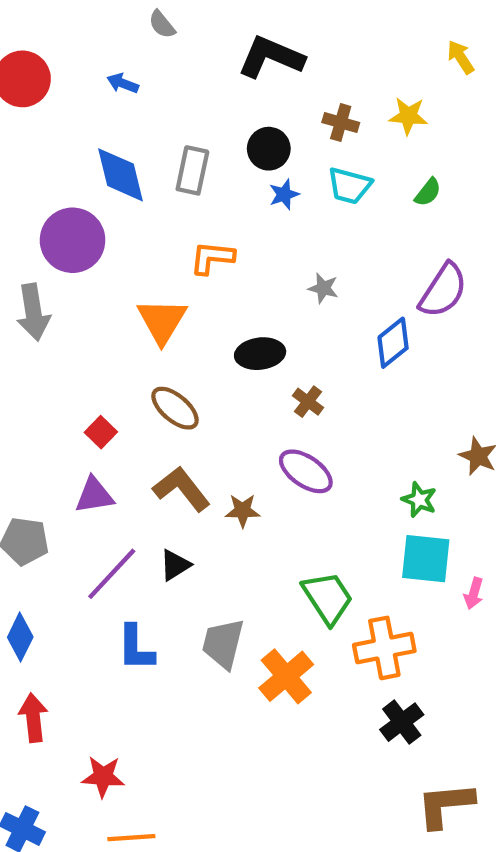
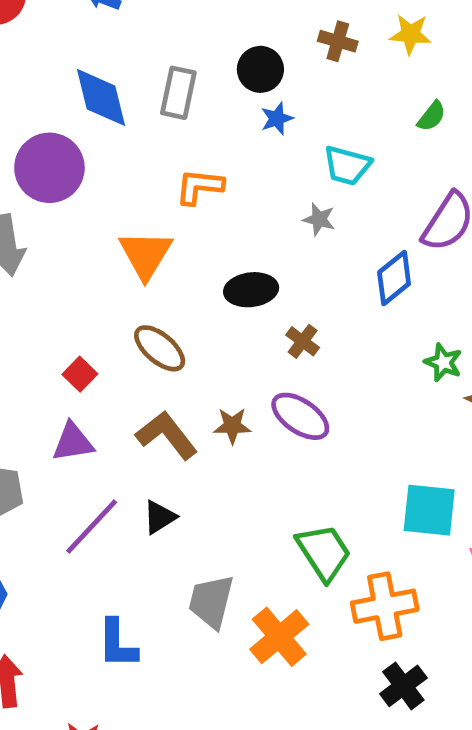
cyan trapezoid: (349, 186) -> (347, 165), moved
green star: (419, 500) -> (443, 362), moved
brown star: (243, 511) -> (232, 426), moved
blue L-shape: (136, 648) -> (117, 644), moved

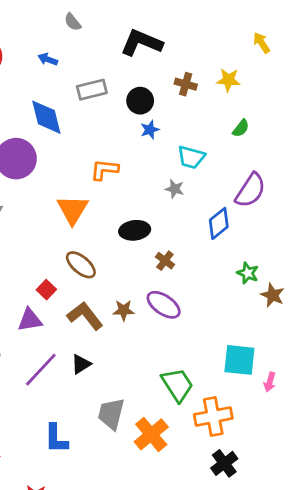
gray rectangle: (178, 93) -> (92, 90), moved, turned 64
red square: (80, 374) -> (46, 290), moved

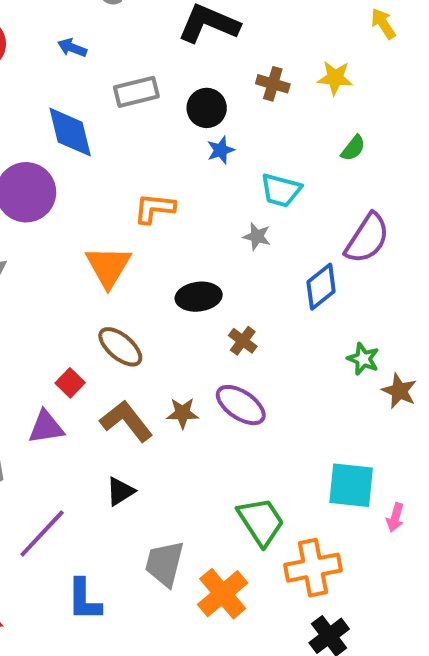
purple line: (41, 370) -> (42, 533), moved

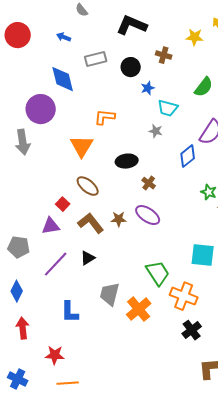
yellow star: (335, 78) -> (195, 37), moved
green semicircle: (353, 148) -> (204, 87), size x1.5
blue star: (221, 150) -> (148, 88), moved
purple line: (42, 533) -> (56, 264), moved
orange cross: (313, 568) -> (184, 296), turned 32

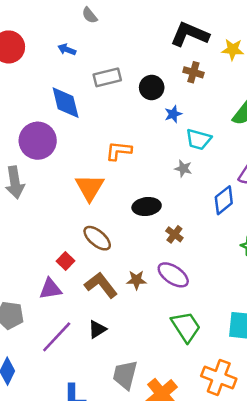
black L-shape: (132, 25) -> (190, 34), moved
green trapezoid: (158, 273) -> (186, 327), moved

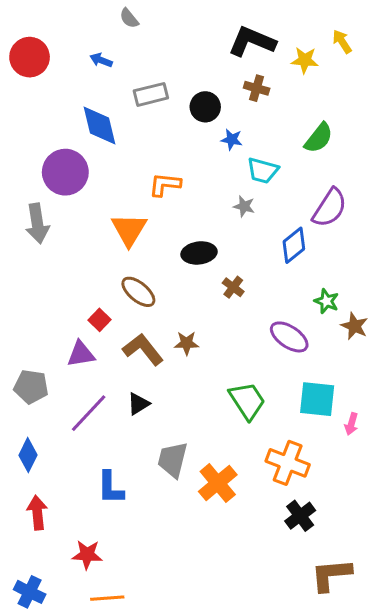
blue star: (173, 114) -> (232, 139), turned 30
purple ellipse: (173, 275) -> (289, 337), moved

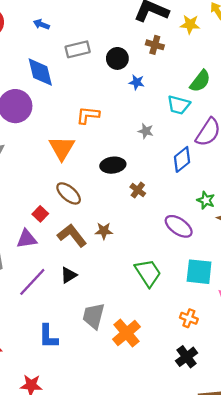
cyan trapezoid: (263, 171) -> (179, 105), moved
orange cross: (288, 463) -> (189, 318), moved, size x0.6

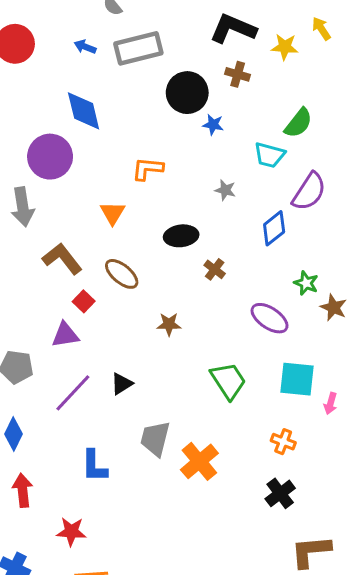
gray rectangle: (78, 49) -> (138, 48), moved, size x1.4
black circle: (117, 58) -> (187, 93), size x1.4
orange triangle: (62, 148) -> (113, 213), size x0.7
brown L-shape: (72, 235) -> (62, 259), moved

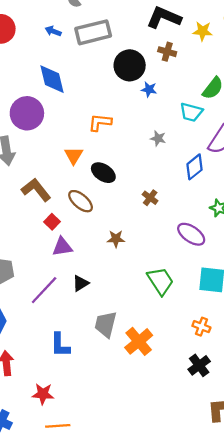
black ellipse: (181, 236) -> (103, 173), moved, turned 40
purple triangle: (65, 335) -> (62, 247), moved

